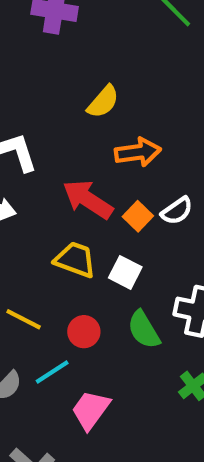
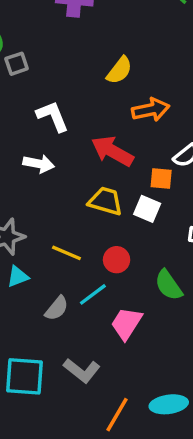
orange square: (138, 216) -> (161, 179), moved, turned -35
green semicircle: (144, 330) -> (169, 285), moved

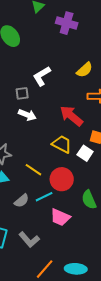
gray square: (17, 64) -> (22, 93), moved
white L-shape: (53, 116) -> (42, 76), moved, turned -110
red circle: (117, 260) -> (62, 179), size x1.5
pink trapezoid: (126, 323) -> (60, 217), turned -110

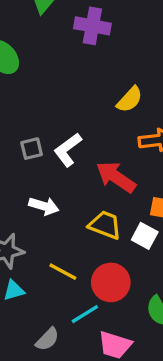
white L-shape: (42, 76) -> (68, 150), moved
white arrow: (27, 115) -> (44, 206), moved
gray semicircle: (22, 201) -> (47, 339), moved

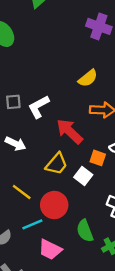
purple cross: (92, 26) -> (99, 26), moved
yellow trapezoid: (105, 225) -> (57, 164), turned 100

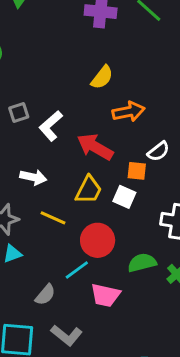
gray square: (13, 102) -> (19, 113), moved
yellow line: (22, 192) -> (53, 218), moved
green semicircle: (85, 231) -> (142, 263), turned 110

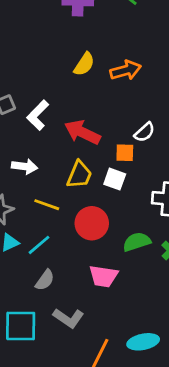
orange arrow: (129, 112) -> (126, 70), moved
cyan line: (77, 270) -> (39, 245), moved

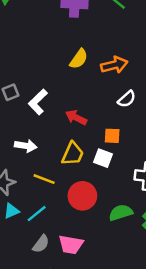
red arrow: (82, 132) -> (76, 117), size x0.7
white semicircle: (145, 132) -> (127, 99), moved
pink trapezoid: (103, 276) -> (71, 245), moved

